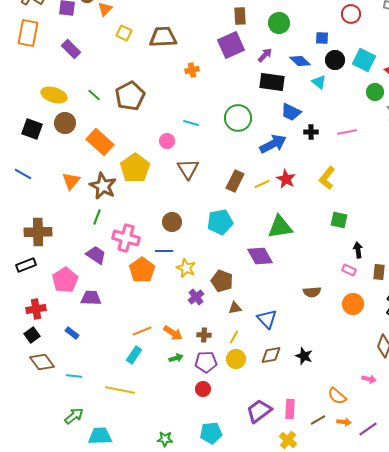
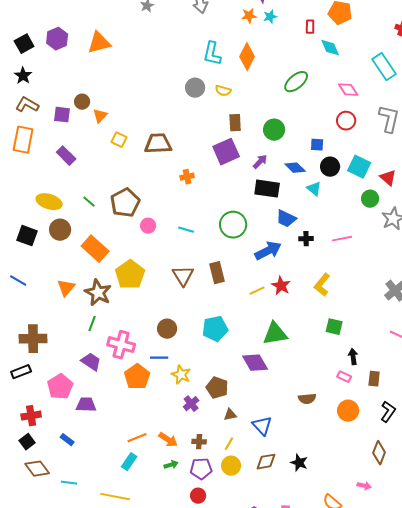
pink circle: (167, 141) -> (148, 226), moved
brown rectangle: (235, 181) -> (217, 273), moved, turned -40

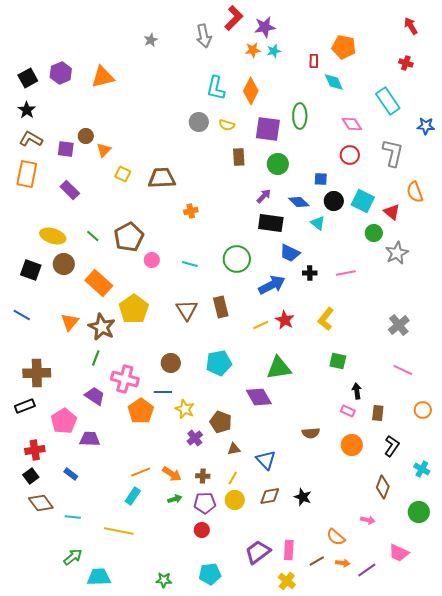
green ellipse: (296, 82) -> (300, 116), turned -50
purple square: (226, 152) -> (268, 129), moved, turned 32

